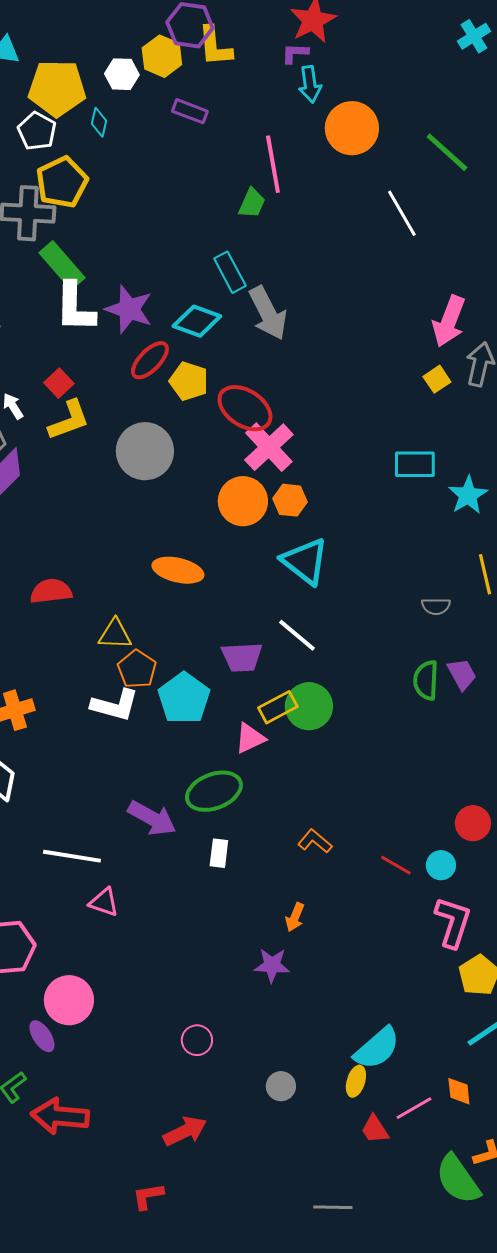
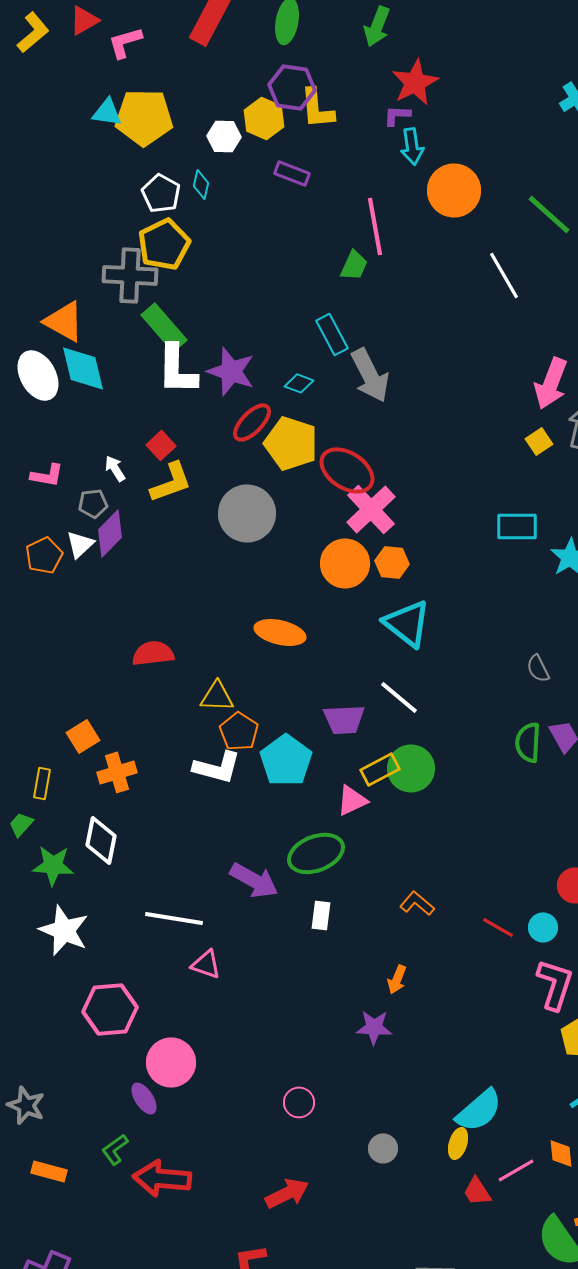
yellow pentagon: (57, 88) -> (144, 117), moved
white pentagon: (37, 131) -> (161, 193), moved
cyan diamond: (197, 321) -> (299, 383), size x0.6
yellow pentagon: (189, 381) -> (291, 443), size x1.4
gray semicircle: (436, 606) -> (538, 668), turned 64

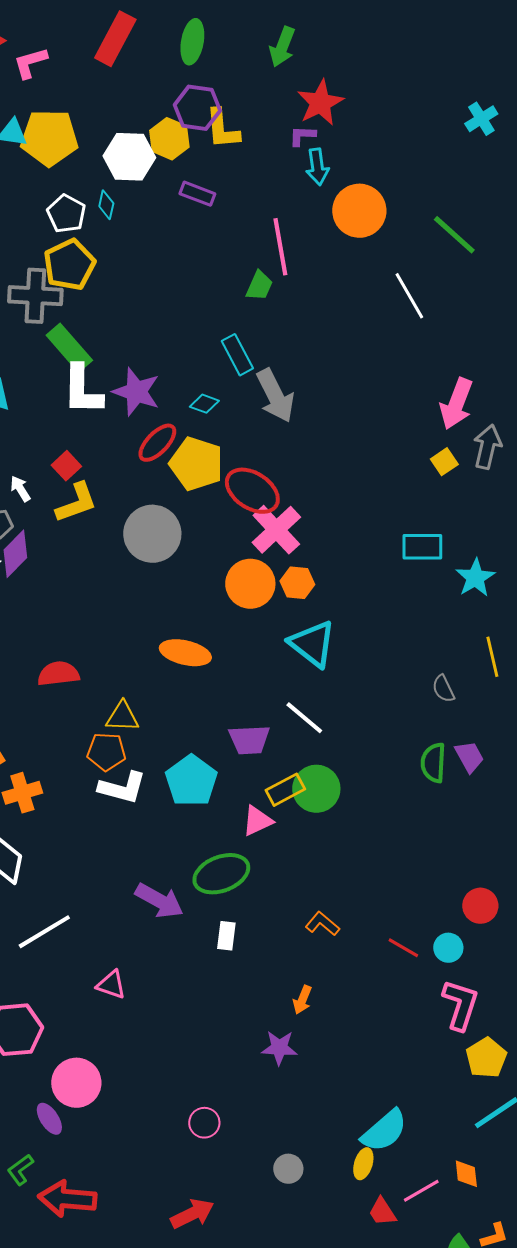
white hexagon: (224, 136) -> (129, 157), size x1.5
orange pentagon: (239, 731) -> (106, 752), moved, turned -30
white line: (174, 918) -> (44, 932), moved, turned -40

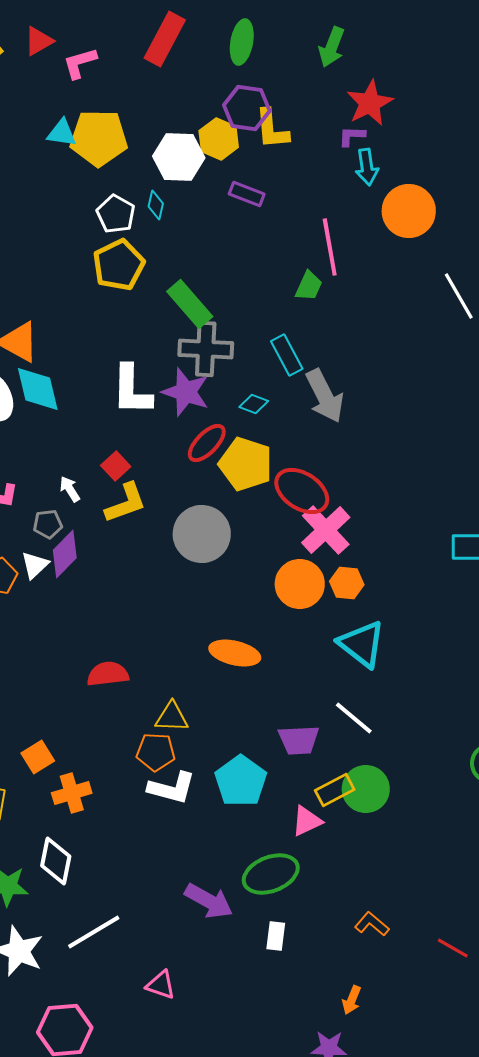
gray cross: (35, 296) -> (206, 349), moved
green rectangle: (69, 348) -> (190, 304), moved

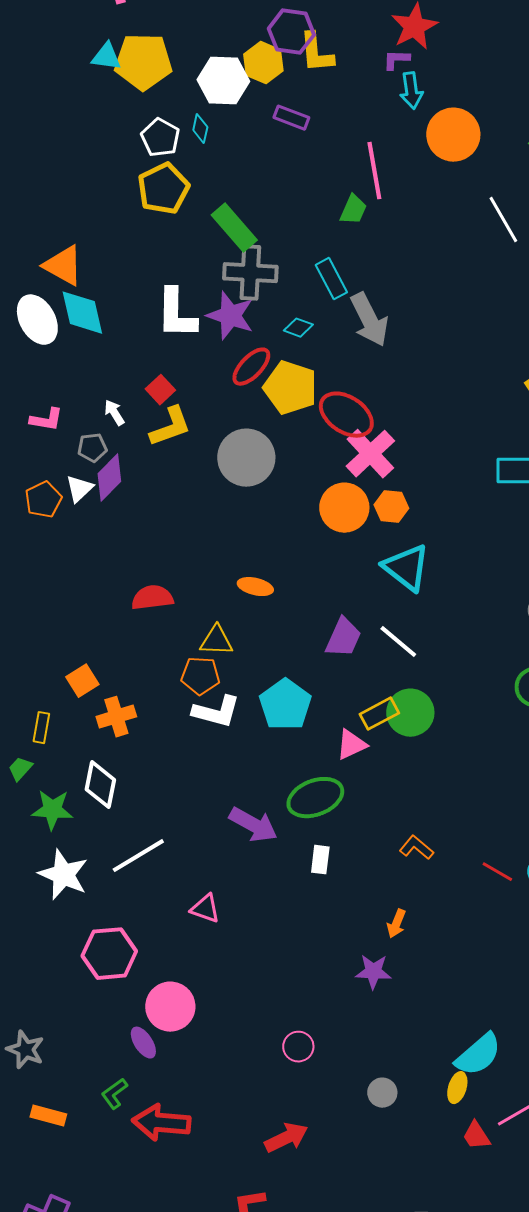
orange ellipse: (235, 653) -> (255, 587), moved, size x0.7
purple trapezoid: (299, 740) -> (343, 638), moved, turned -63

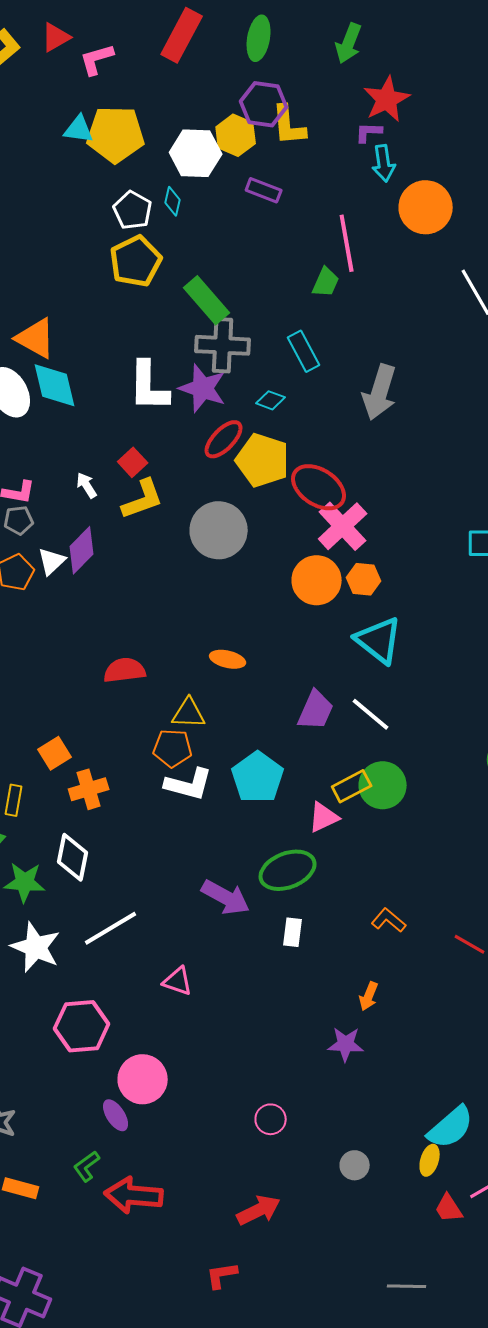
gray arrow: (369, 320) -> (380, 392), moved, turned 44
gray pentagon: (92, 448) -> (19, 520), moved

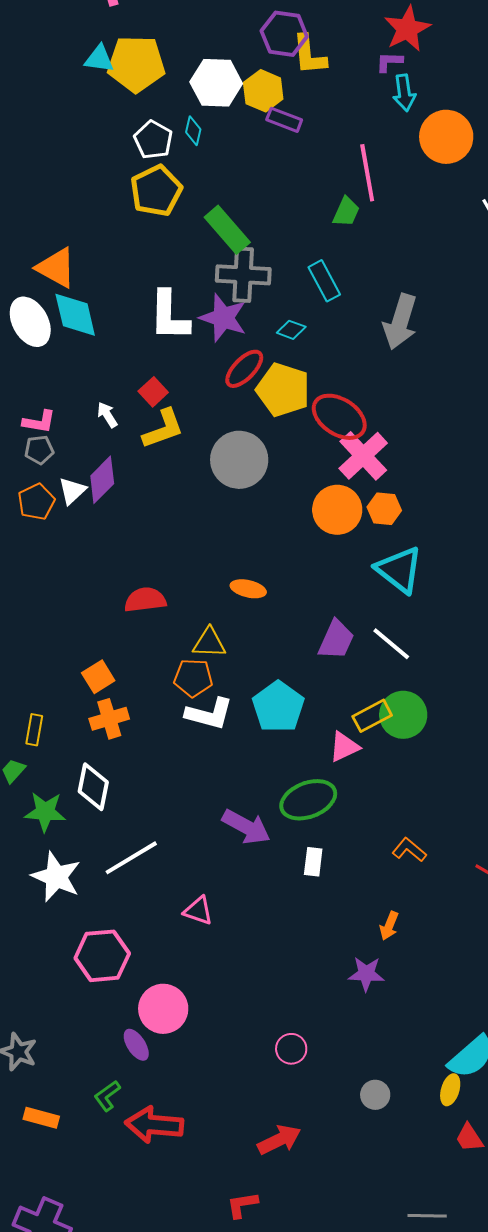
yellow hexagon: (236, 135) -> (263, 91), moved
orange square: (55, 753) -> (98, 677), moved

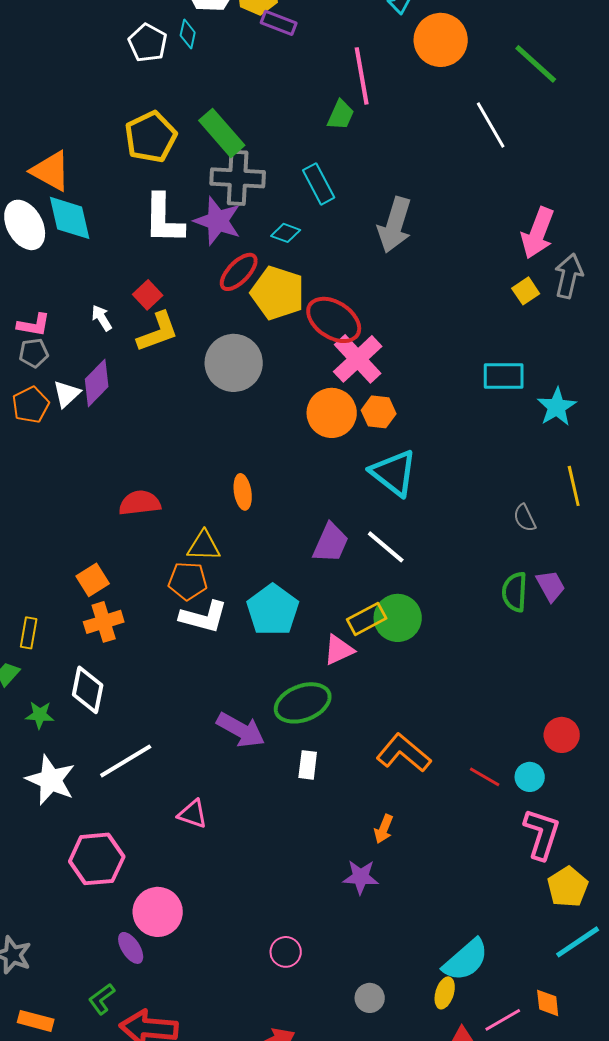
yellow pentagon: (156, 191) -> (151, 137), moved
orange ellipse: (248, 589) -> (243, 492), turned 68
green star: (45, 812) -> (40, 715), size x0.7
orange L-shape: (409, 850) -> (404, 753), size x1.6

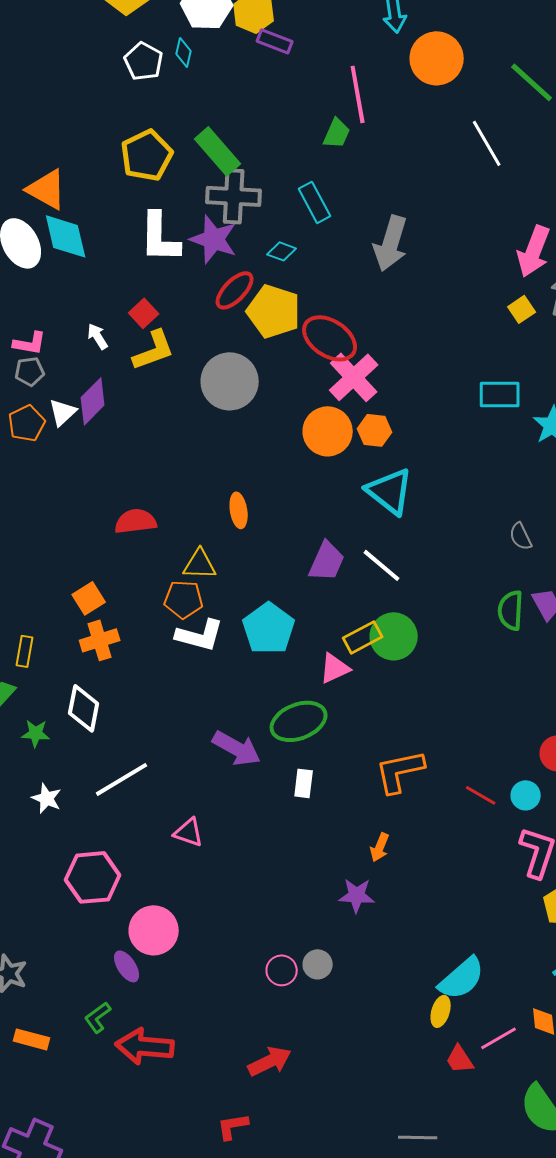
orange L-shape: (404, 753) -> (400, 771), turned -52
white star: (51, 780) -> (47, 798), size x0.6
gray circle: (370, 998) -> (318, 964), moved

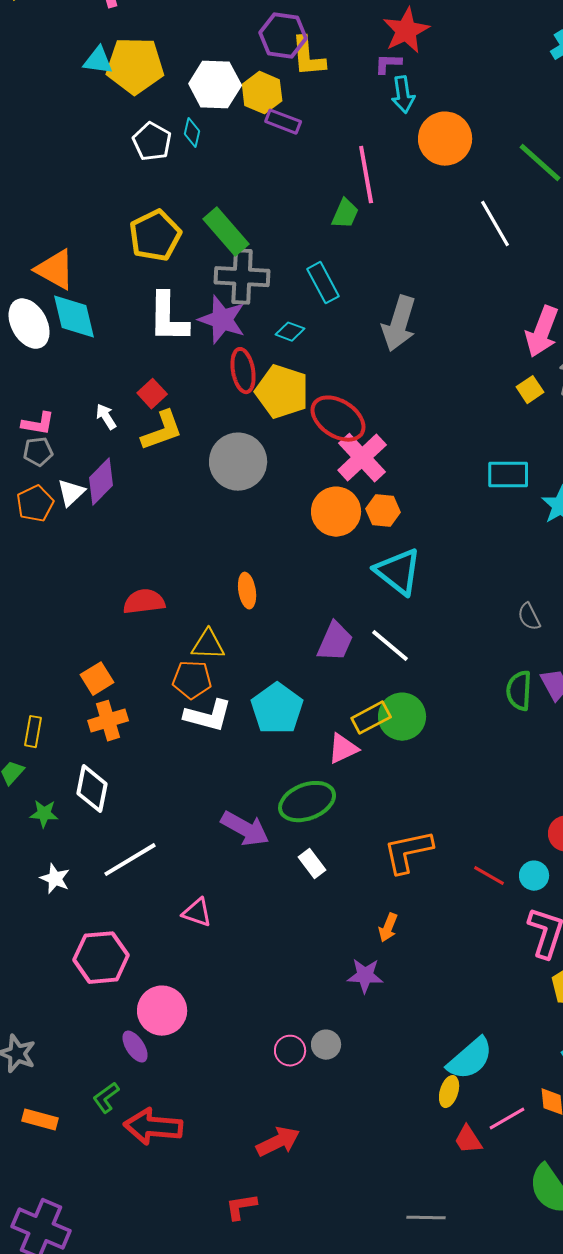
red ellipse: (235, 290) -> (243, 371), turned -54
white rectangle: (304, 783) -> (312, 864), turned -44

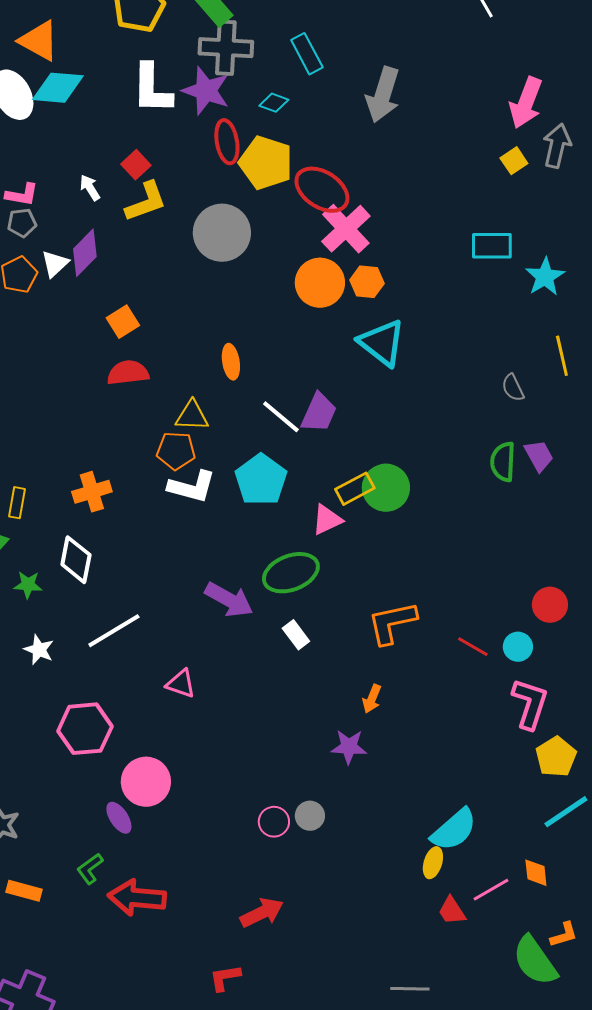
cyan diamond: (74, 317) -> (58, 88), turned -72
white line: (390, 646) -> (281, 417), moved
orange square: (97, 679) -> (123, 322), moved

